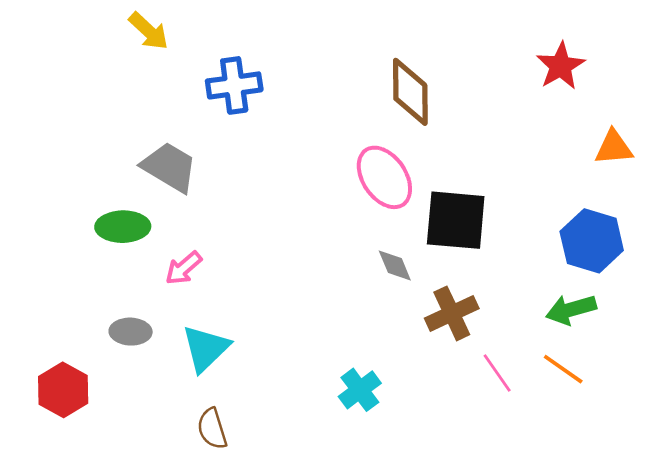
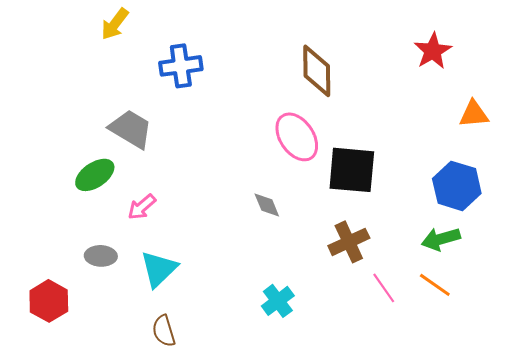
yellow arrow: (149, 31) -> (115, 24), turned 84
green ellipse: (123, 227) -> (95, 175), turned -33
gray diamond: (395, 265) -> (267, 205), moved

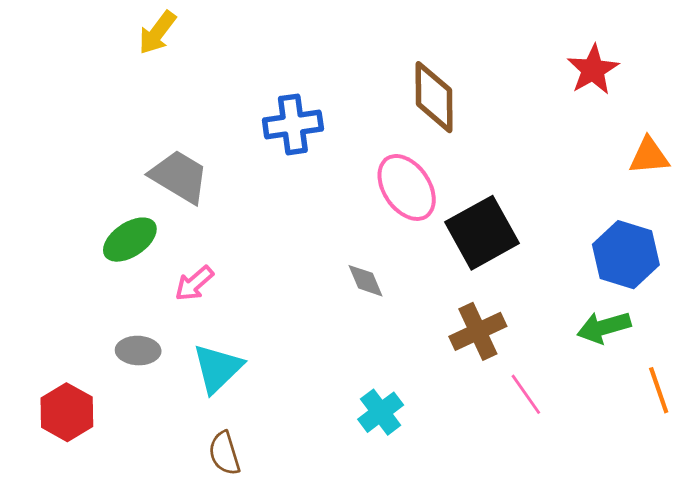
blue cross: (181, 66) -> (293, 124), moved
black square: (352, 170) -> (482, 233), turned -34
orange line: (435, 285) -> (659, 390), moved, turned 36

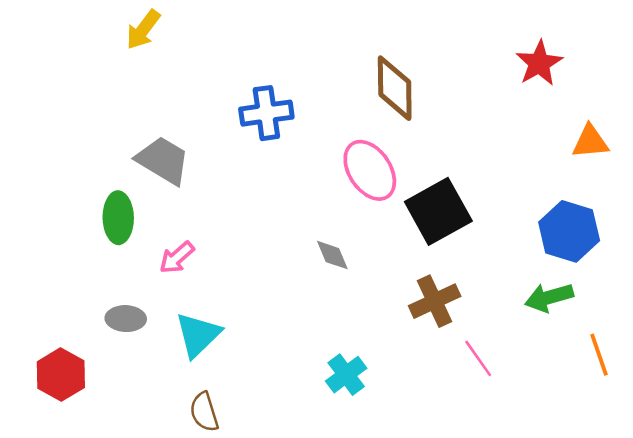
green ellipse: (130, 240) -> (118, 218), turned -57

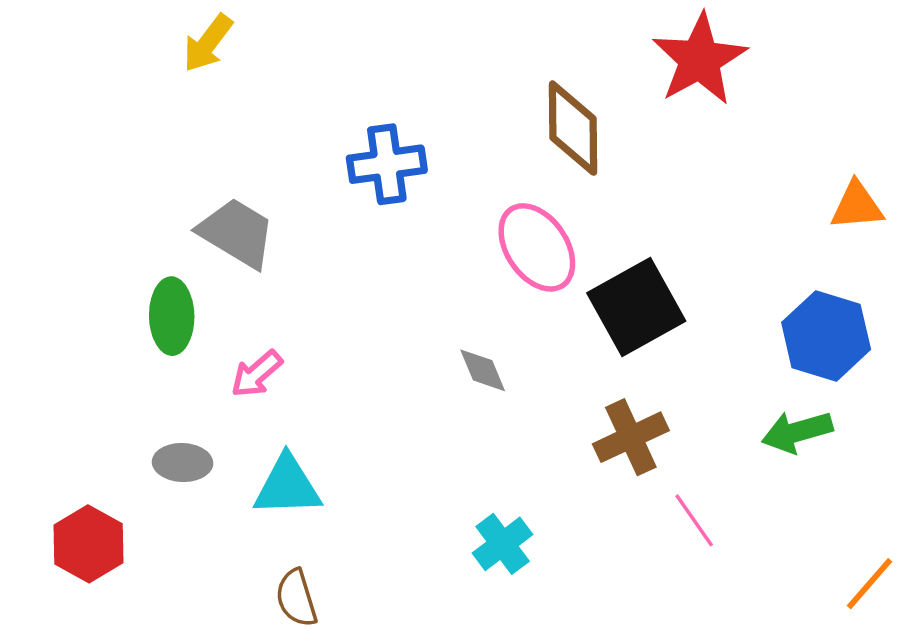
red star: (539, 63) -> (700, 59), moved, size x1.4
cyan triangle: (198, 335) -> (287, 486), turned 42
orange line: (599, 355) -> (869, 584), moved, turned 60

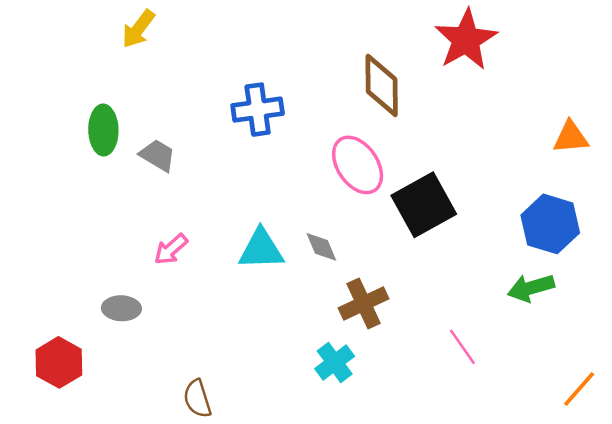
gray trapezoid: (237, 233) -> (158, 155), size x0.7
green ellipse: (172, 316) -> (103, 130), moved
brown cross: (631, 437) -> (364, 303), moved
cyan triangle: (287, 486) -> (261, 249), moved

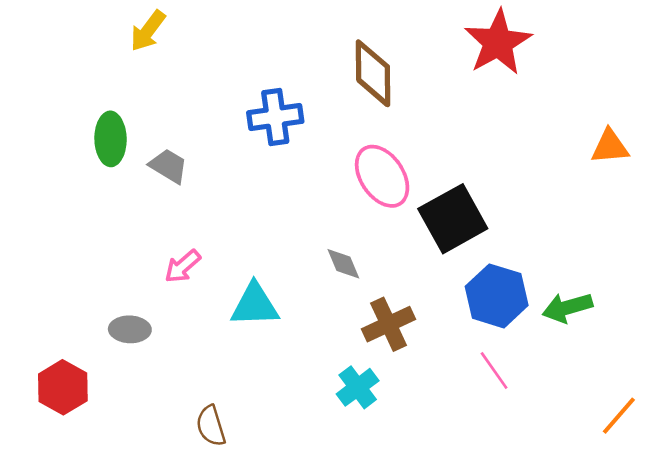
brown diamond: (382, 85) -> (373, 73), moved
blue hexagon: (550, 224) -> (497, 296), moved
cyan triangle: (261, 249) -> (255, 305), moved

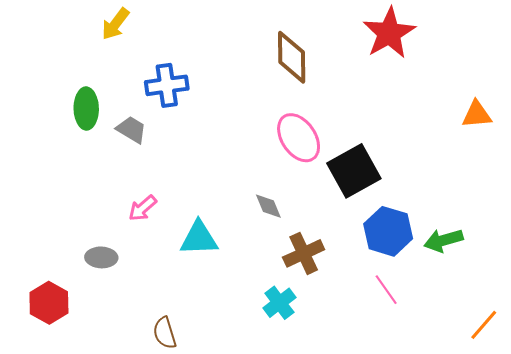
blue cross: (275, 117) -> (167, 85), moved

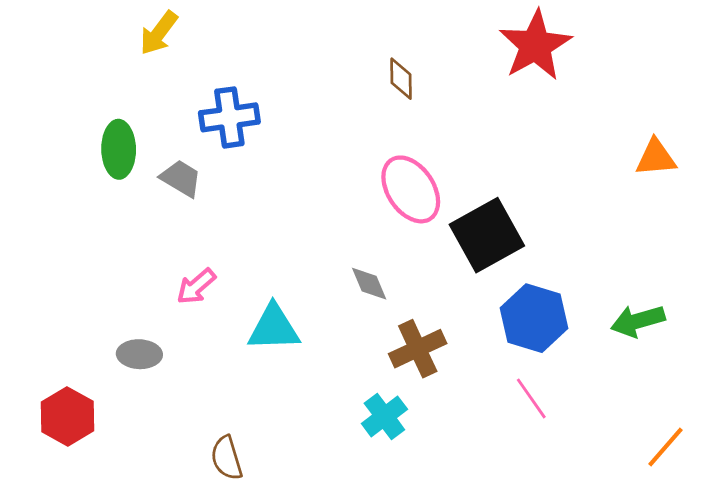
brown diamond: (292, 57) -> (401, 79), size x0.6
green arrow: (443, 240) -> (638, 321), moved

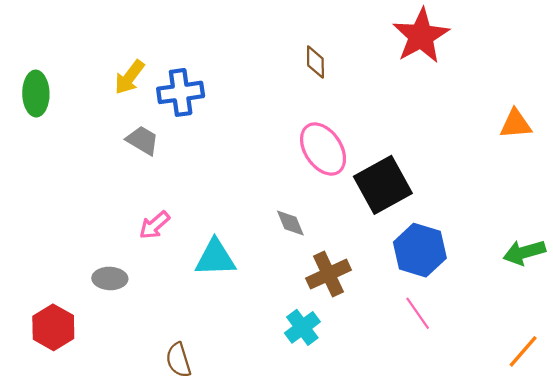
yellow arrow: (159, 33) -> (129, 77), moved
green ellipse: (119, 149) -> (36, 94), moved
green arrow: (638, 321) -> (524, 252), moved

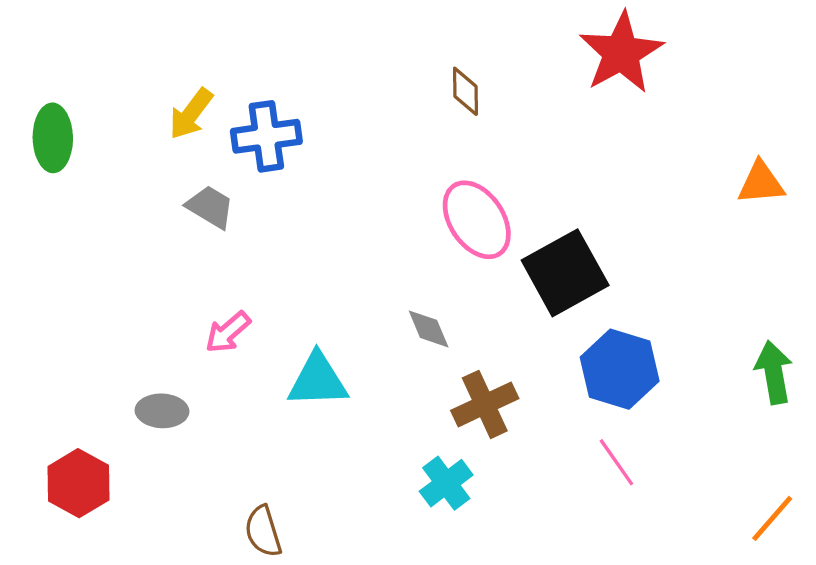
green arrow: (524, 252) -> (774, 372), turned 96

